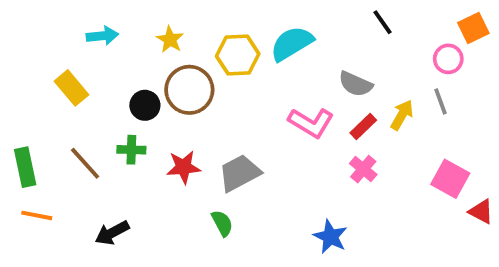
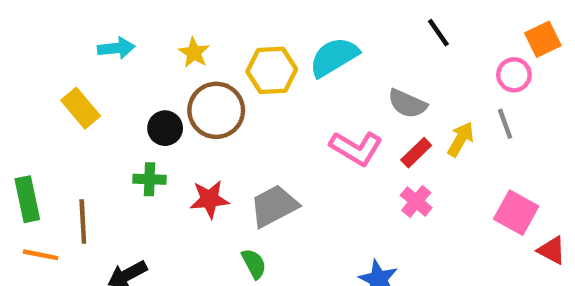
brown line: (85, 163) -> (83, 221), moved, turned 39

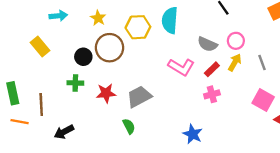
cyan semicircle: (334, 57) -> (170, 20), turned -55
pink circle: (514, 75) -> (236, 41), moved
gray line: (505, 124) -> (262, 62), moved
pink cross: (416, 201) -> (212, 94), turned 35

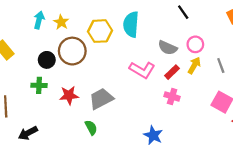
cyan arrow: (58, 16) -> (39, 20), moved, turned -70
pink cross: (212, 94) -> (172, 96), turned 32

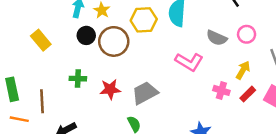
black circle: (47, 60) -> (86, 35), moved
yellow arrow: (194, 65) -> (243, 70), moved
red rectangle: (172, 72) -> (248, 94), moved

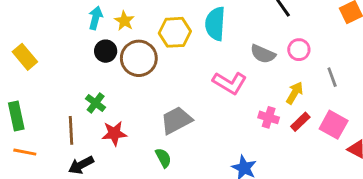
yellow rectangle: (41, 40) -> (25, 57), moved
green cross: (78, 79) -> (96, 103), turned 35
red star: (110, 89) -> (114, 133), moved
brown line: (42, 101) -> (71, 130), moved

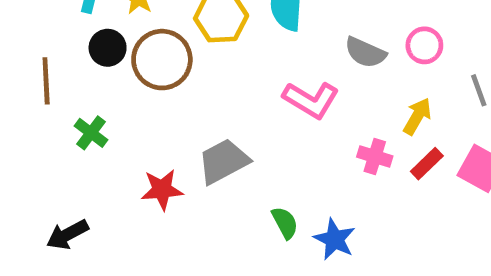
brown line: (71, 130) -> (46, 81), moved
red star: (114, 133) -> (162, 190), moved
green semicircle: (163, 158) -> (285, 223), moved

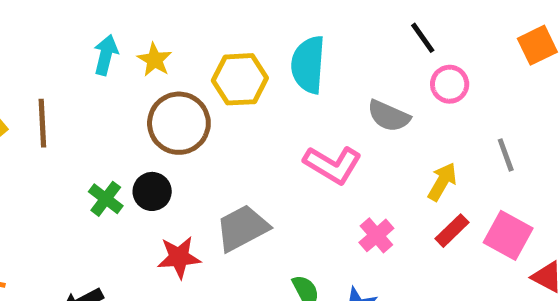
pink circle: (424, 45) -> (450, 84), moved
black circle: (108, 48) -> (152, 191), moved
brown line: (46, 81) -> (42, 123), moved
pink cross: (375, 157) -> (376, 235), moved, turned 32

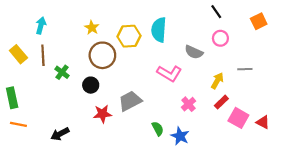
black line: (423, 38) -> (216, 12), moved
cyan arrow: (106, 55) -> (41, 26), moved
gray line: (506, 155) -> (245, 69), turned -72
green cross: (106, 199) -> (62, 72), moved
pink square: (508, 235) -> (238, 118), moved

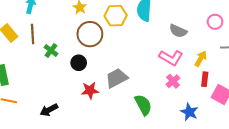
pink circle: (220, 38) -> (215, 22), moved
pink L-shape: (169, 73) -> (171, 58), moved
red rectangle: (221, 102) -> (205, 79), turned -40
green semicircle: (158, 129) -> (143, 105), size x1.5
blue star: (180, 136) -> (189, 112), moved

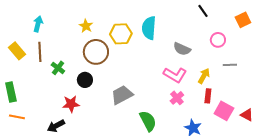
red star: (90, 90) -> (71, 104), moved

